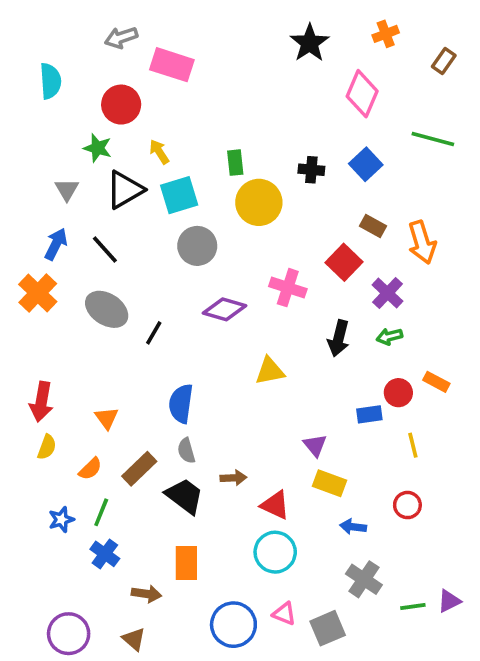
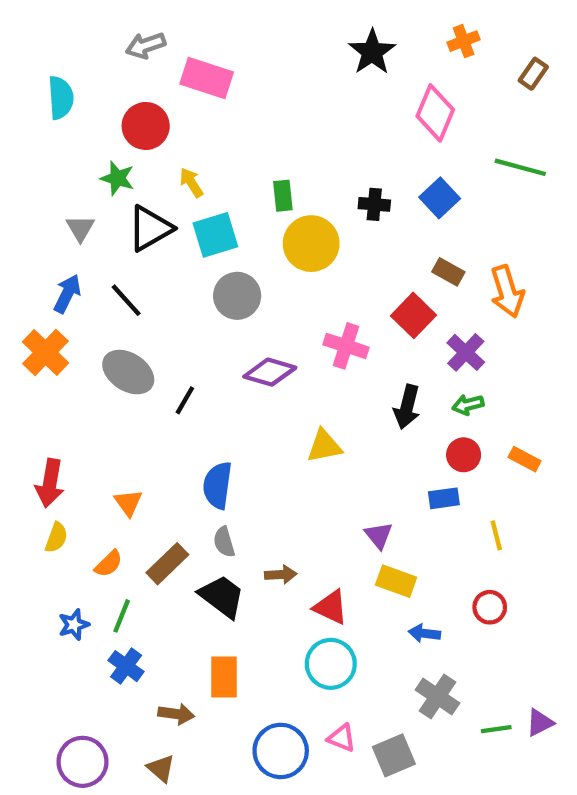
red circle: (398, 393) -> (464, 455), moved

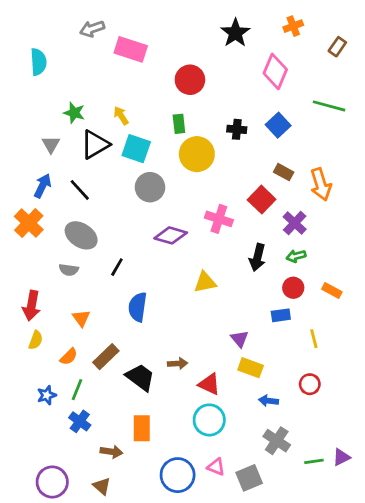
red circle: (146, 126) -> (190, 80), moved
cyan square: (215, 235) -> (136, 149), turned 36
black line: (185, 400) -> (117, 267), moved
gray semicircle: (224, 542) -> (69, 270), moved, turned -66

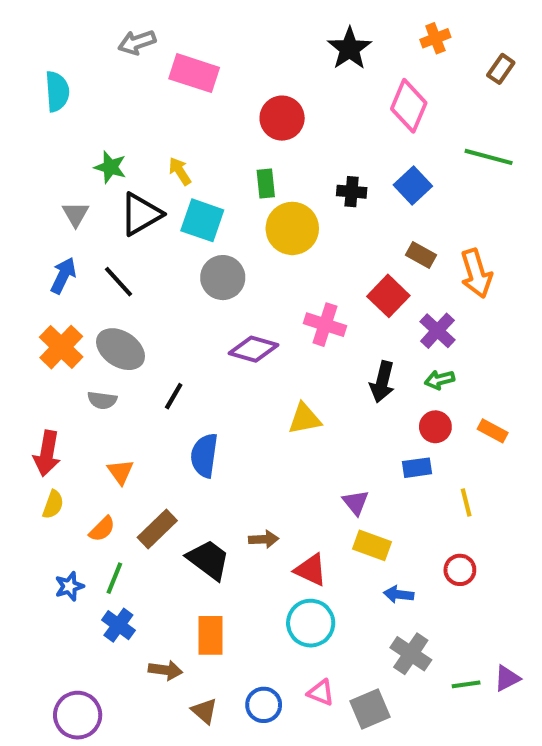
orange cross: (29, 223) -> (61, 347), moved
blue circle: (178, 475) -> (264, 705), size x0.7
brown triangle: (102, 486) -> (204, 711), moved

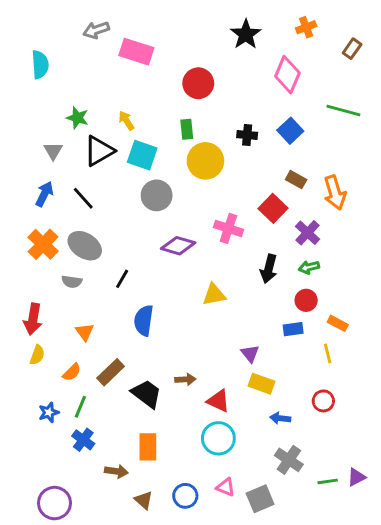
orange rectangle: (493, 431) -> (338, 323), moved

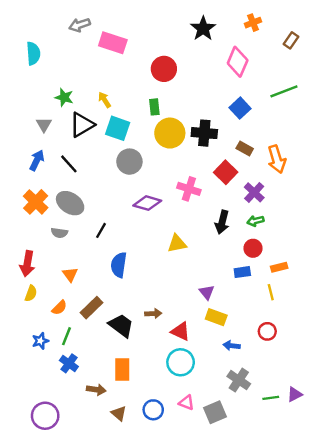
green line: (343, 111) -> (284, 91), turned -36
black cross: (247, 135) -> (204, 133), moved, size x1.5
orange rectangle: (338, 323) -> (279, 267), turned -42

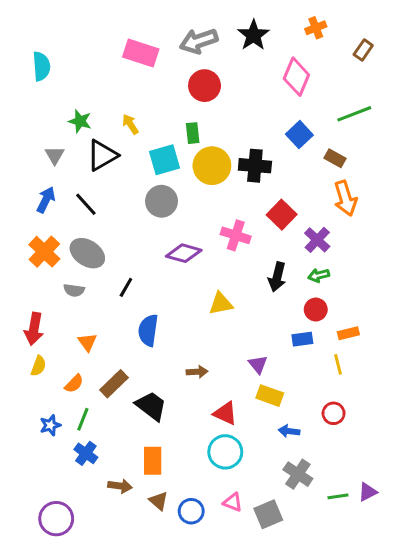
gray arrow: (80, 25) -> (199, 41), moved, size x1.4
cyan square: (118, 128) -> (164, 160), moved, turned -35
brown rectangle: (245, 148) -> (335, 158), moved
brown arrow: (153, 314) -> (197, 372), moved
brown triangle: (119, 413) -> (159, 501), moved

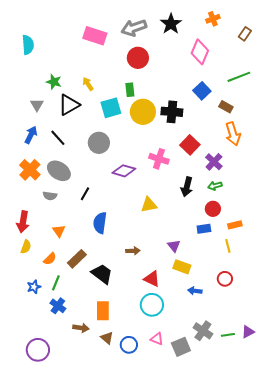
gray circle: (162, 201) -> (99, 143), moved
gray cross: (298, 474) -> (203, 331), moved

